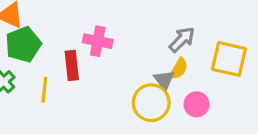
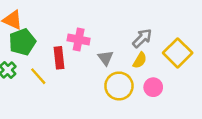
yellow square: (229, 59) -> (178, 53), turned 32
gray triangle: (164, 80) -> (106, 58), moved
yellow line: (44, 90) -> (38, 76), turned -48

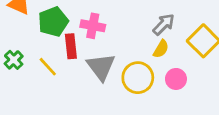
green pentagon: (22, 42) -> (53, 22), moved
gray triangle: (106, 58) -> (101, 67), moved, size x1.6

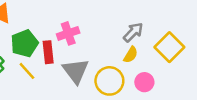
green pentagon: (53, 22) -> (24, 43), moved
pink cross: (93, 26) -> (68, 33), turned -30

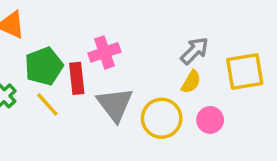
yellow square: (169, 47) -> (245, 71), turned 36

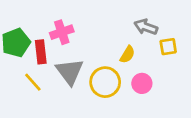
gray arrow: (195, 51) -> (146, 27), moved, turned -115
yellow square: (245, 71) -> (168, 47), size x0.6
yellow line: (47, 104) -> (33, 82), moved

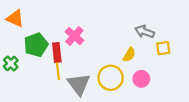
pink cross: (62, 32) -> (74, 36), turned -30
gray triangle: (70, 72) -> (79, 84), moved
yellow line: (33, 82) -> (58, 71), moved, turned 35

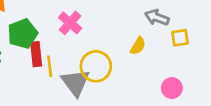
red rectangle: (57, 53) -> (36, 54), moved
yellow circle: (111, 78) -> (96, 66), moved
pink circle: (141, 79) -> (172, 88), moved

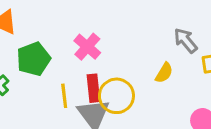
gray arrow: (157, 17) -> (186, 41), turned 30
red rectangle: (36, 54) -> (93, 88), moved

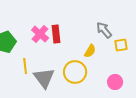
red rectangle: (93, 88) -> (56, 34), moved
yellow circle: (116, 96) -> (75, 72), moved

